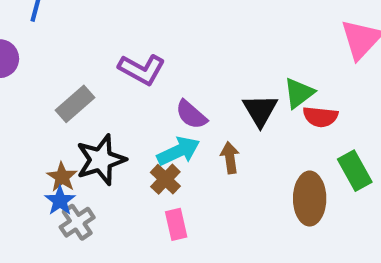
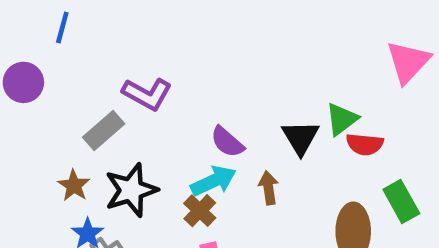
purple L-shape: (142, 69) -> (147, 94), moved
brown star: (62, 177) -> (74, 185), moved

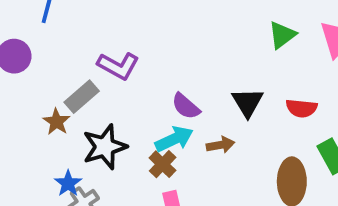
green triangle: (342, 119) -> (282, 35), moved
brown star: (74, 185) -> (57, 122), moved
brown arrow: (268, 188) -> (220, 145), turned 88

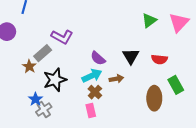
brown cross: (163, 164) -> (95, 92), moved

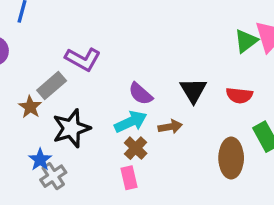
green triangle: (149, 20) -> (246, 41), moved

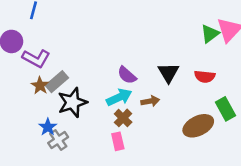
purple L-shape: (83, 59) -> (36, 58), moved
gray rectangle: (52, 86) -> (57, 82), moved
brown ellipse: (231, 158) -> (198, 126), turned 64

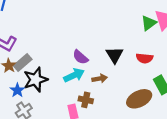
brown cross: (123, 118) -> (86, 100), moved, turned -32
blue star: (48, 127) -> (17, 90), moved

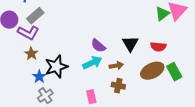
gray rectangle: (23, 62) -> (35, 16), moved
brown ellipse: (139, 99) -> (152, 71), moved
brown cross: (86, 100) -> (118, 86), moved

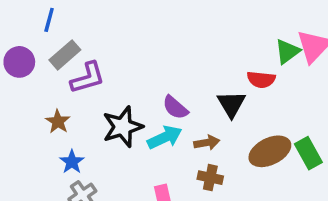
purple L-shape: (28, 33) -> (88, 78), moved, turned -45
red semicircle: (158, 47) -> (261, 79), moved
black star: (56, 67) -> (123, 127), moved

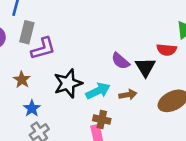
gray rectangle: (65, 55) -> (27, 32), turned -35
purple semicircle: (175, 108) -> (120, 61), moved
brown cross: (210, 178) -> (102, 120), moved

